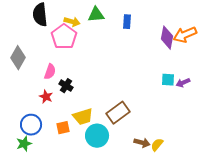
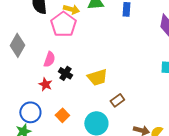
brown rectangle: (118, 113) -> (117, 100), size x0.6
yellow trapezoid: (83, 117) -> (97, 77), moved
orange square: (63, 128) -> (62, 115), turned -32

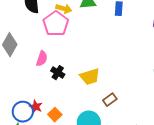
red star: (45, 84) -> (36, 107), moved

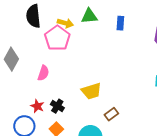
black cross: (58, 73) -> (57, 106), moved
red star: (36, 107) -> (37, 106), moved

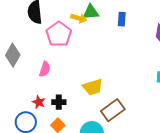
yellow arrow: (65, 23) -> (79, 18), moved
black cross: (57, 106) -> (59, 102), turned -32
brown rectangle: (111, 114) -> (113, 110), size x1.6

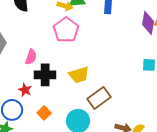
pink pentagon: (59, 34) -> (66, 30), moved
black cross: (59, 102) -> (45, 75), moved, size x1.5

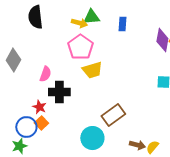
yellow trapezoid: (79, 75) -> (92, 70), moved
orange square: (44, 113) -> (41, 123), moved

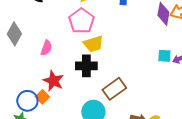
black cross: (59, 92) -> (86, 66), moved
red star: (39, 107) -> (53, 81), moved, size x1.5

